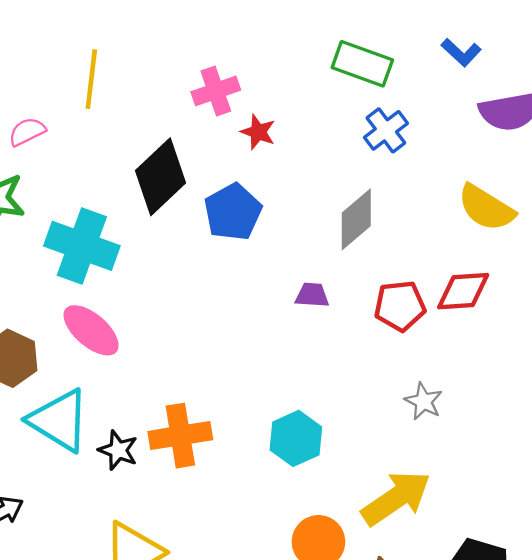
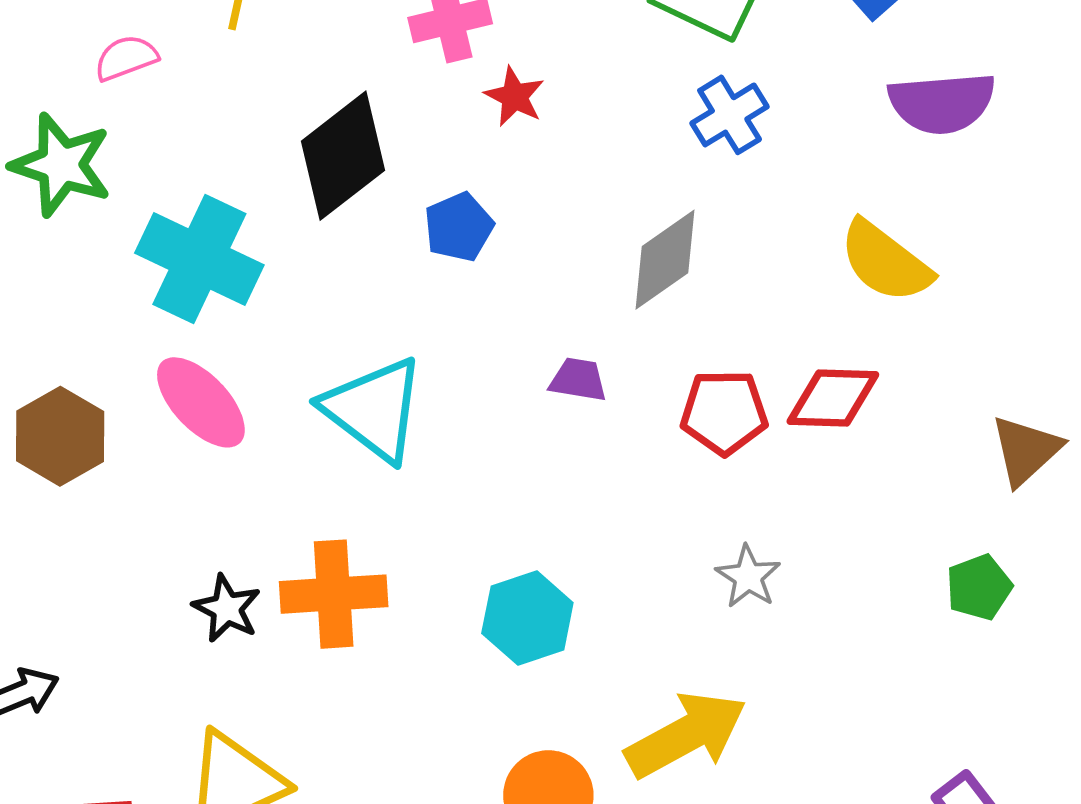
blue pentagon: (233, 212) -> (459, 227), size x0.7
cyan triangle: (59, 420) -> (374, 409), moved

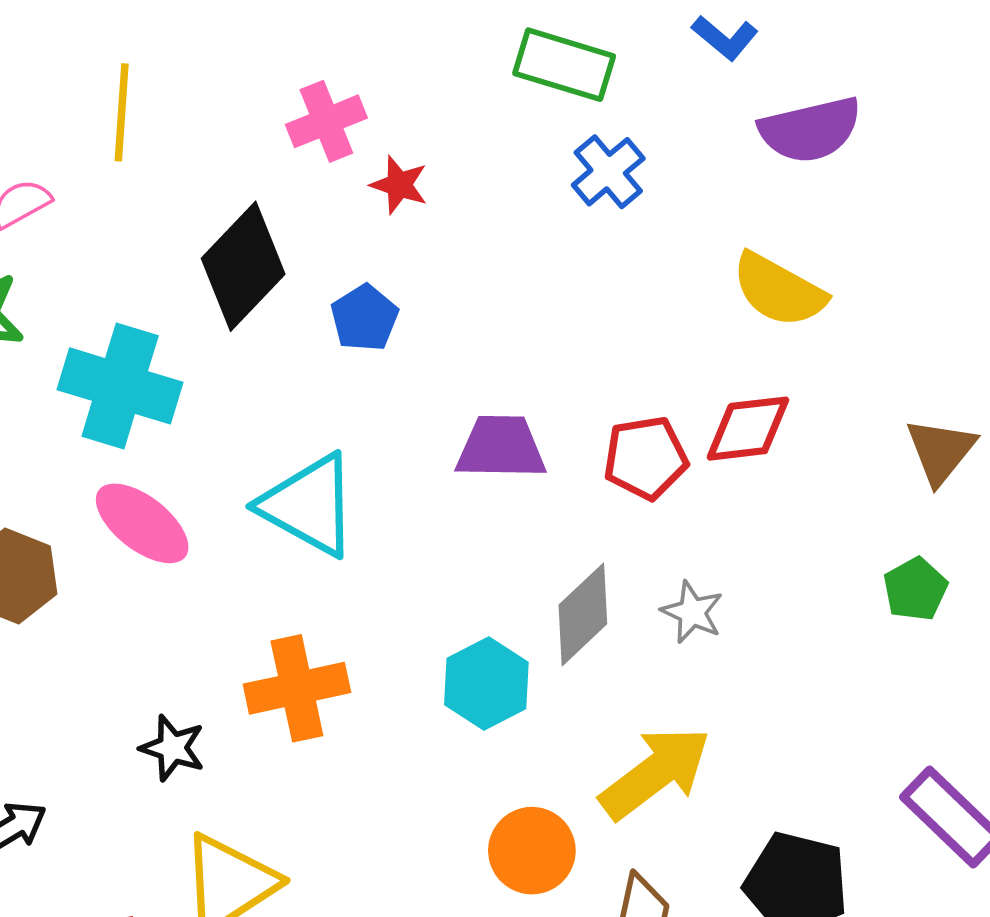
gray diamond: (665, 260) -> (583, 614), moved
purple trapezoid: (578, 380) -> (501, 447), size x1.6
black star: (227, 608) -> (173, 748), moved

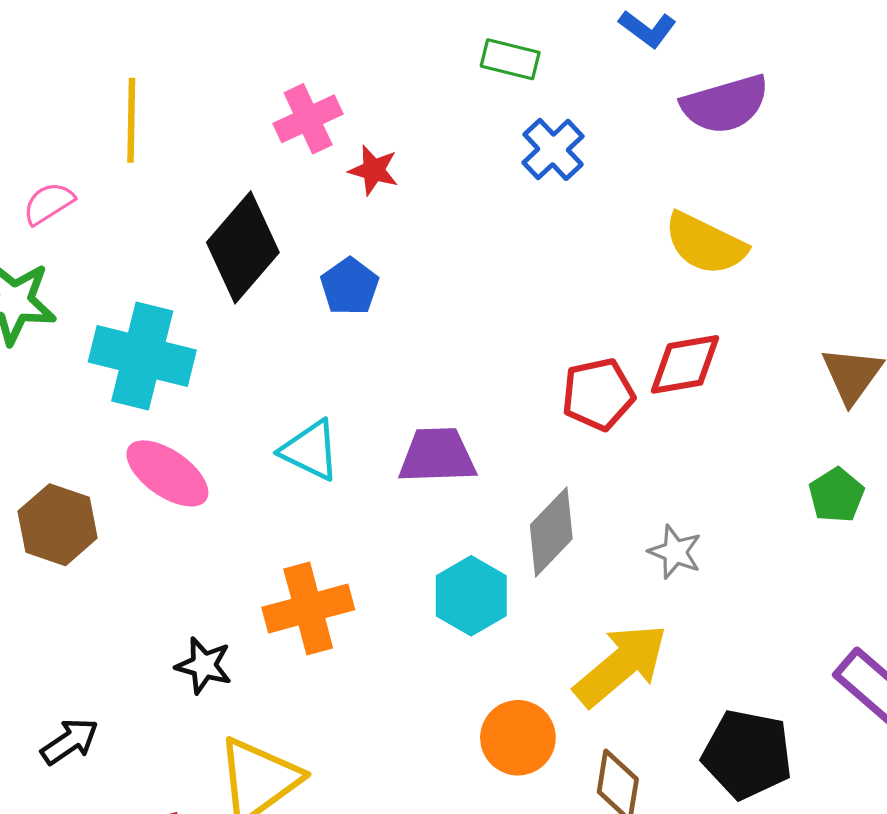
green rectangle: (564, 65) -> (510, 59), size x0.7
purple trapezoid: (501, 447) -> (437, 456), moved
cyan triangle: (309, 505) -> (310, 450), size x0.7
gray star: (692, 612) -> (675, 552), moved

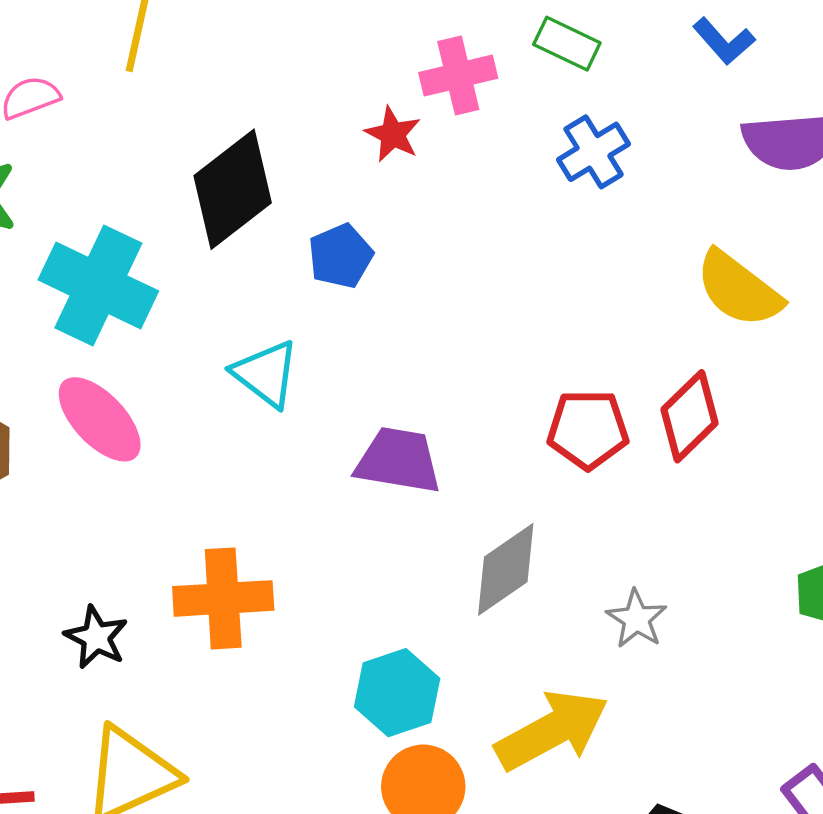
pink cross: (308, 119) -> (458, 75), moved
red diamond: (685, 364) -> (689, 416), turned -46
cyan triangle: (310, 450) -> (266, 374), moved
cyan hexagon: (471, 596) -> (397, 693), moved

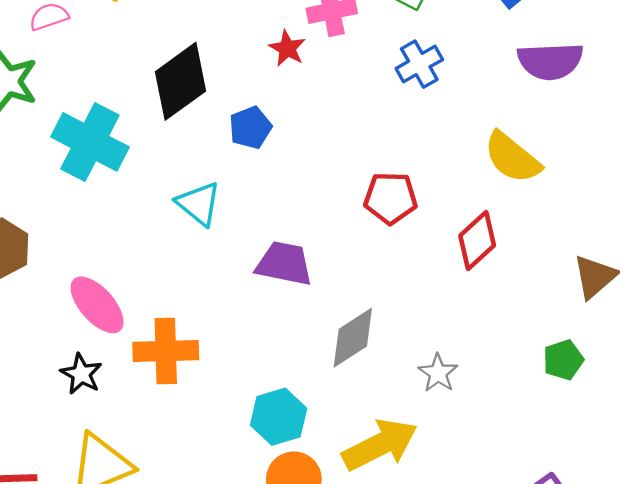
pink ellipse: (100, 419) -> (97, 305), moved
red pentagon: (588, 429) -> (391, 198), moved

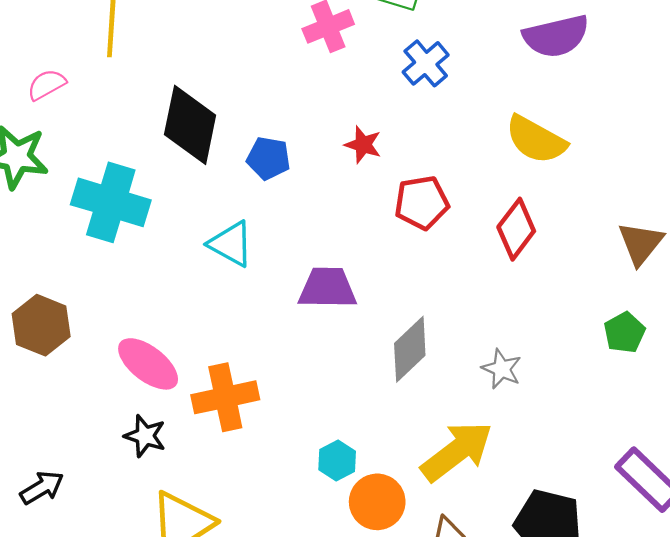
red star: (287, 48) -> (363, 145), moved
black diamond: (180, 81) -> (190, 125), turned -32
blue pentagon: (250, 128) -> (268, 158), turned -30
cyan hexagon: (279, 417) -> (337, 461), moved, size x0.7

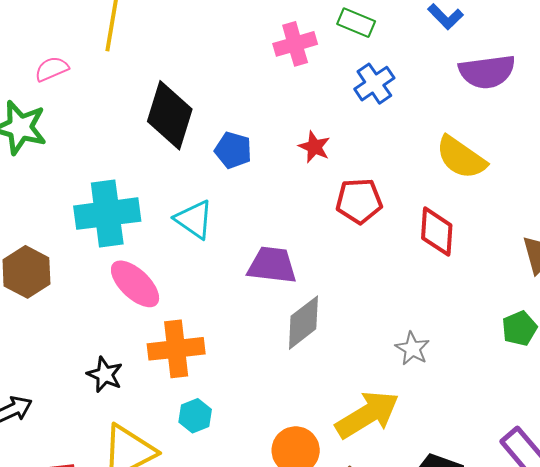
cyan cross: (111, 202) -> (107, 214), moved, turned -30
red diamond: (516, 229) -> (437, 232), turned -39
gray diamond: (410, 349) -> (303, 323), moved
pink ellipse: (148, 364) -> (135, 284), moved
cyan hexagon: (337, 461) -> (195, 416), moved

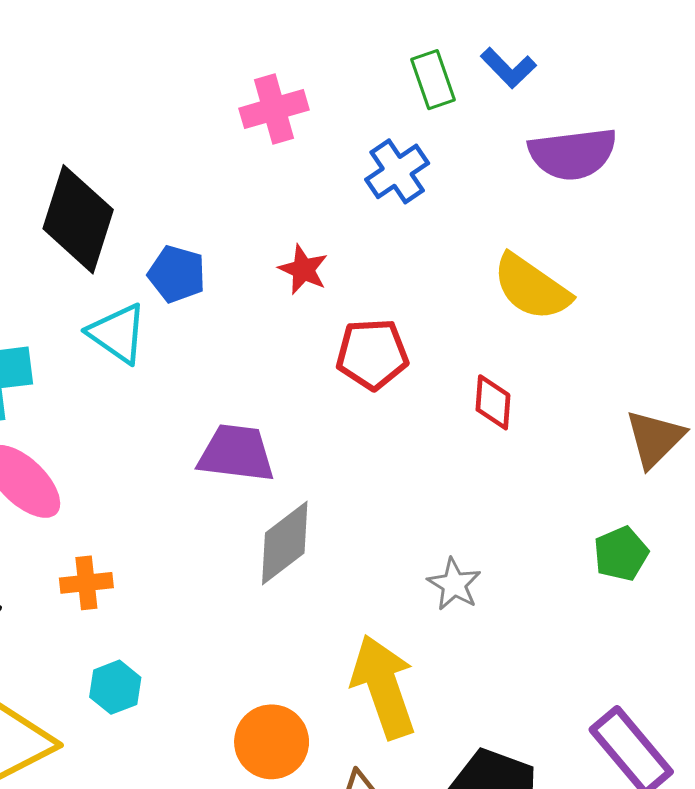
green rectangle: (356, 23) -> (433, 80), moved, turned 48
cyan triangle: (194, 220) -> (118, 333), moved
red diamond: (437, 232) -> (493, 402), size x0.7
orange cross: (176, 349) -> (86, 583), size x0.6
yellow arrow: (367, 415) -> (383, 687), turned -78

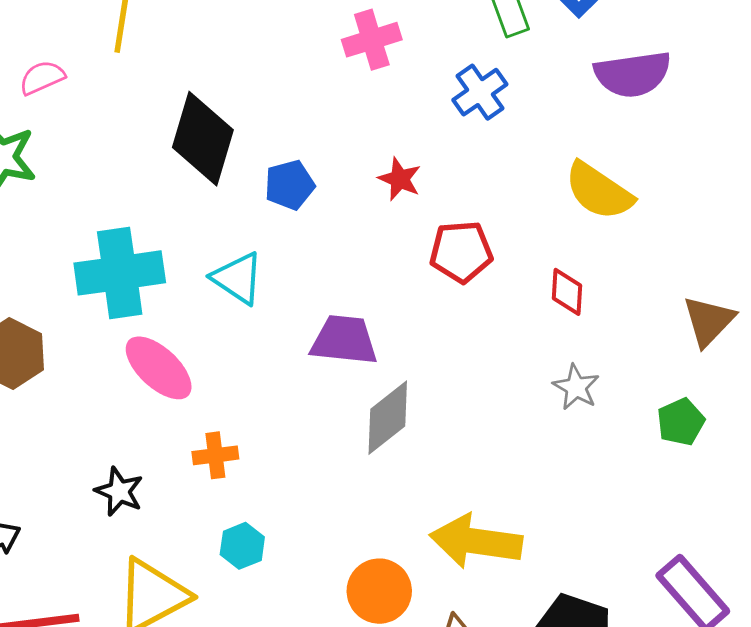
blue pentagon: (177, 274) -> (290, 185), turned -30
cyan triangle: (118, 333) -> (238, 278), moved
gray star: (454, 584) -> (576, 387), moved
yellow arrow: (383, 687) -> (476, 541), turned -62

